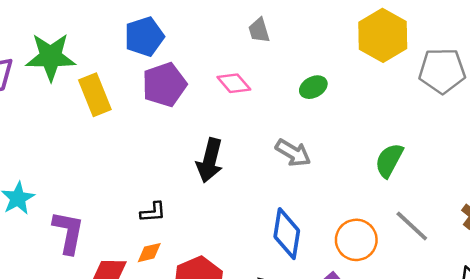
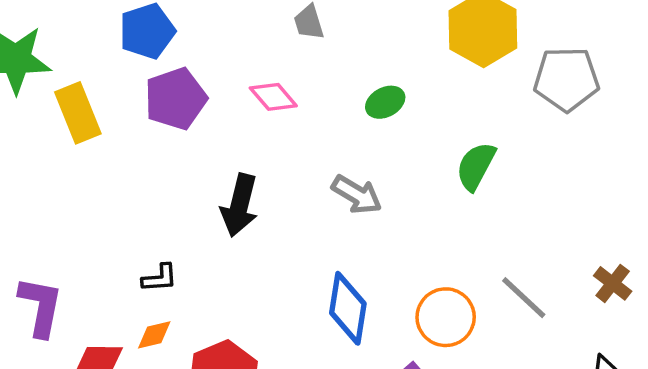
green semicircle: (389, 160) -> (476, 166), moved

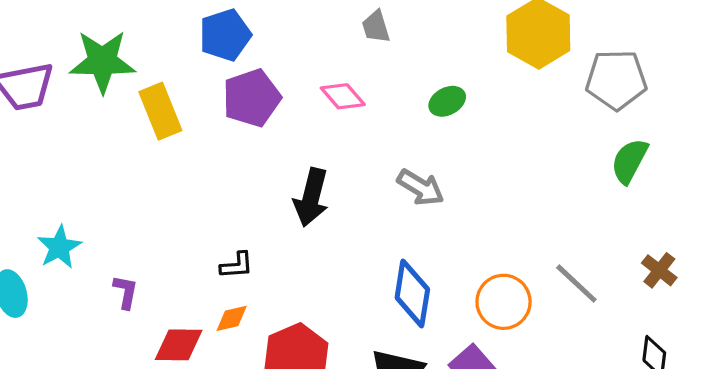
green semicircle: (476, 166) -> (629, 161), moved
purple L-shape: (41, 307) -> (126, 292), size x0.6

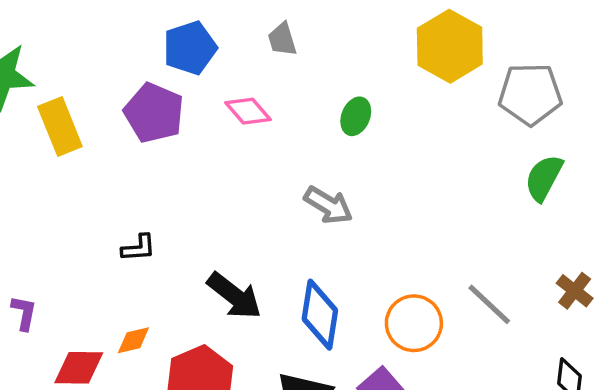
blue pentagon: (225, 35) -> (190, 48), moved
purple pentagon: (252, 98) -> (154, 113), turned -30
green ellipse: (447, 101) -> (356, 116), turned -40
black arrow: (311, 197) -> (234, 296), moved, turned -66
black L-shape: (237, 265) -> (139, 248), moved

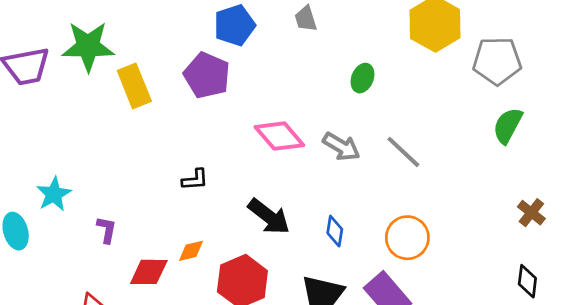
pink diamond: (248, 111) -> (279, 136), moved, size x1.4
gray line: (489, 304) -> (403, 152), moved
blue diamond: (320, 315) -> (335, 231), size x0.6

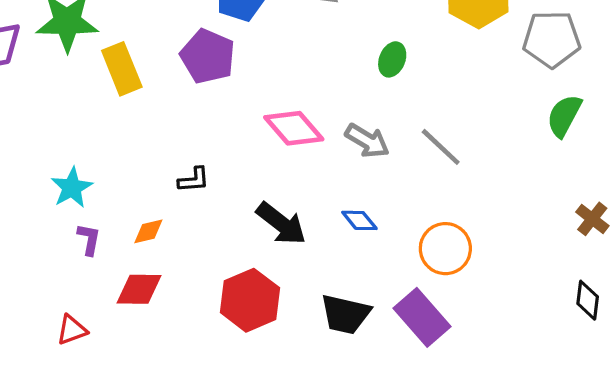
cyan star: (54, 194) -> (72, 188), moved
blue diamond: (335, 231) -> (359, 220), moved, turned -48
orange diamond: (191, 251) -> (148, 231), moved

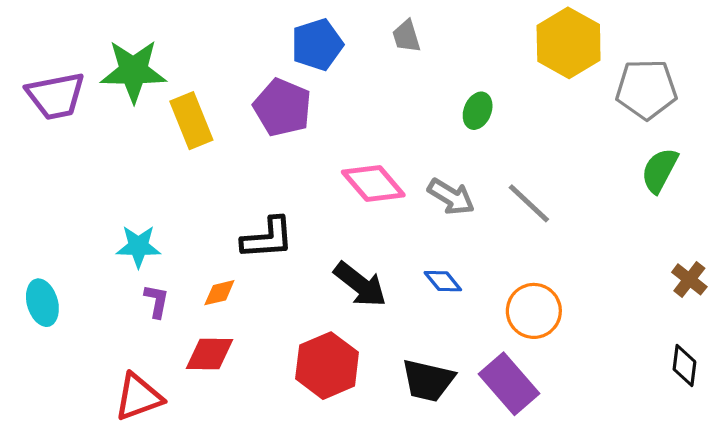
black L-shape: (194, 180) -> (267, 238), size x1.6
cyan star: (72, 188) -> (138, 246), turned 30
red triangle: (72, 330) -> (138, 397), size x1.5

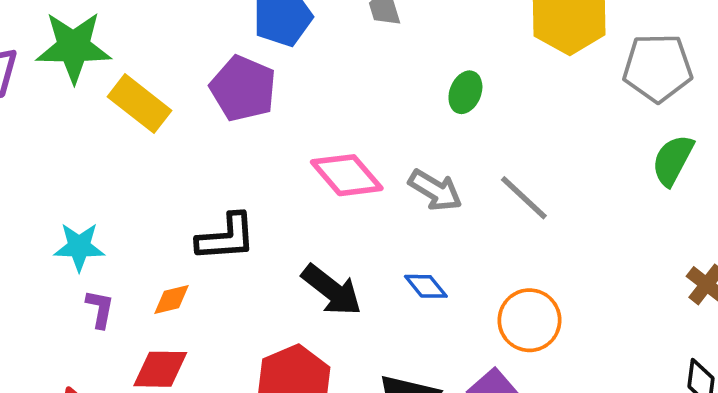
yellow rectangle: (191, 121) -> (139, 104), turned -30

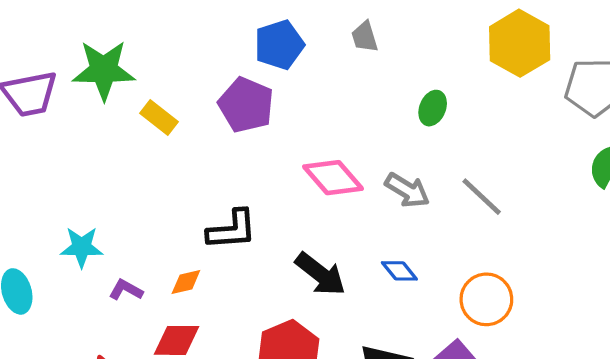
yellow rectangle: (139, 104) -> (159, 118), size x0.7
cyan star: (79, 247) -> (82, 247), moved
purple L-shape: (100, 309) -> (126, 290), turned -72

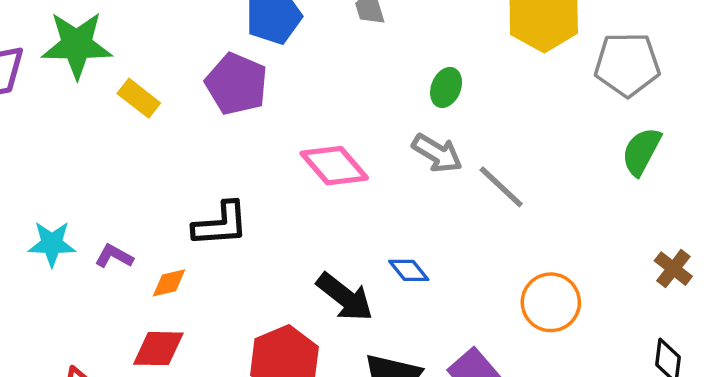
gray arrow: (407, 190) -> (437, 153), moved
black arrow: (320, 274) -> (345, 297), moved
purple L-shape: (126, 290) -> (114, 256), moved
orange circle: (486, 299) -> (551, 302), moved

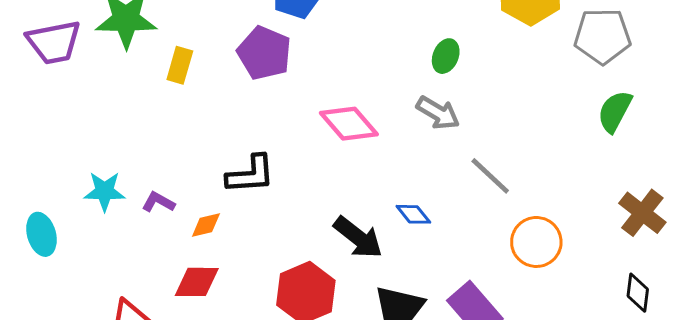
yellow rectangle: (139, 98) -> (180, 65), turned 68
gray line: (501, 187) -> (490, 176), moved
brown cross: (673, 269) -> (642, 213), size x1.4

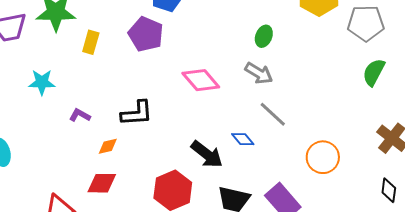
gray line: (490, 176) -> (273, 114), moved
cyan star: (105, 191) -> (42, 82), moved
purple L-shape: (158, 202) -> (80, 115), moved

